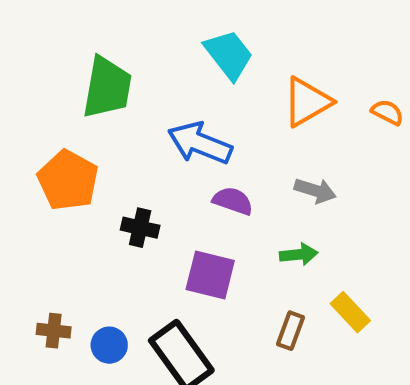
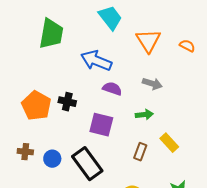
orange triangle: (307, 102) -> (148, 41), turned -32
orange pentagon: (68, 180) -> (36, 106), moved

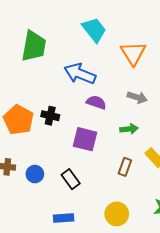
black rectangle: (87, 164) -> (71, 179), size x0.6

